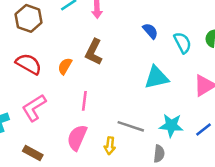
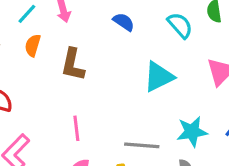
blue semicircle: (150, 31) -> (124, 22), moved
orange semicircle: (65, 66) -> (33, 45), moved

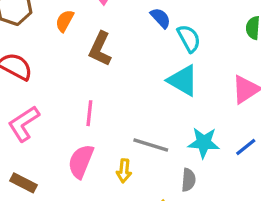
cyan semicircle: (180, 25) -> (189, 38), moved
cyan triangle: (159, 77) -> (183, 80), turned 44

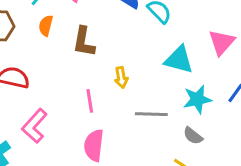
cyan triangle: (183, 80) -> (179, 60), moved
yellow arrow: (124, 171) -> (121, 77), moved
gray semicircle: (188, 180) -> (193, 136), turned 138

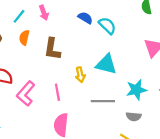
cyan triangle: (179, 60) -> (106, 64), moved
pink L-shape: (35, 126) -> (26, 94), moved
gray semicircle: (193, 136) -> (134, 117), turned -32

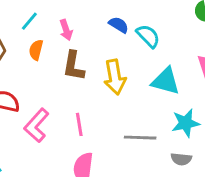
pink arrow: (44, 13) -> (66, 30), moved
cyan triangle: (106, 64) -> (166, 81), moved
yellow arrow: (80, 75) -> (115, 77), moved, size x1.6

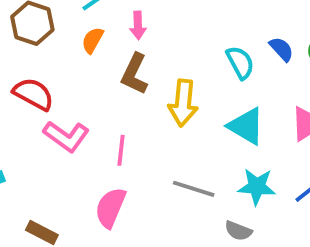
blue semicircle: (119, 25) -> (281, 49), moved
pink L-shape: (37, 125) -> (66, 136), turned -112

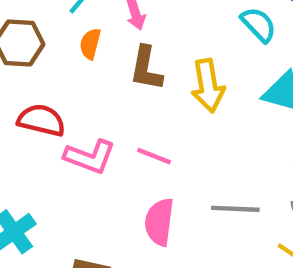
pink line: (121, 150) -> (154, 156), turned -60
gray line: (194, 189) -> (235, 209), moved

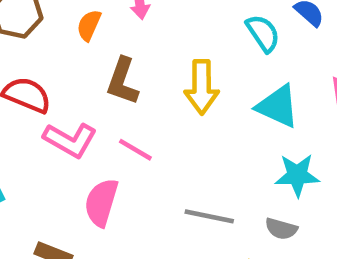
brown L-shape: (146, 68) -> (123, 81), moved
pink semicircle: (159, 222) -> (101, 202), moved

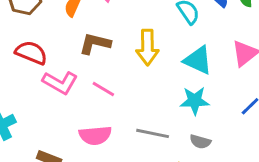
brown L-shape: (123, 81) -> (95, 44), turned 84
cyan star: (297, 175) -> (195, 101), moved
pink semicircle: (101, 202) -> (95, 135), moved, turned -112

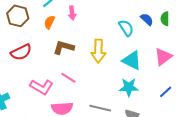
red semicircle: (31, 53) -> (21, 52), turned 130
pink L-shape: (60, 83) -> (42, 87), moved

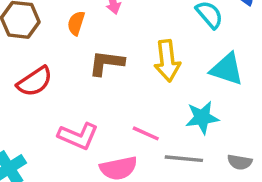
pink line: (68, 78) -> (146, 133), moved
cyan star: (129, 87) -> (202, 118), moved

